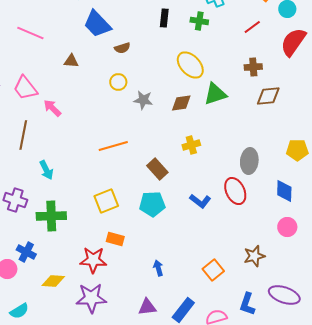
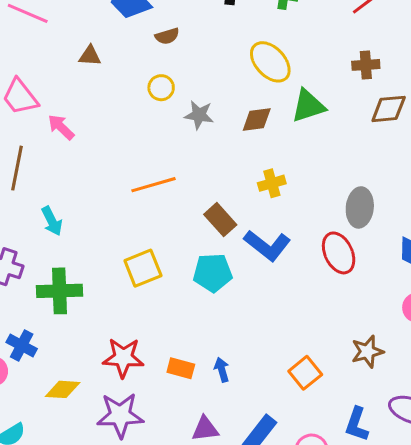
blue L-shape: (200, 201) -> (267, 245), moved, size x1.4
orange rectangle: (115, 239) -> (181, 368), moved

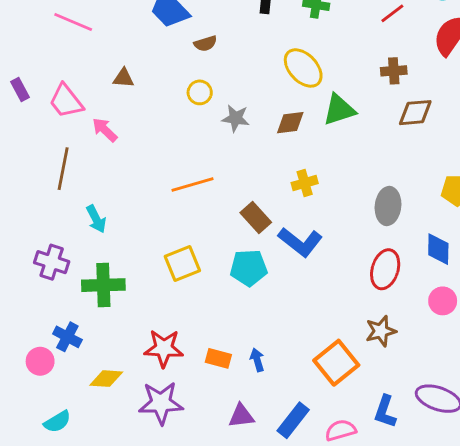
brown triangle: (90, 56) -> (123, 78), moved
red ellipse: (339, 253) -> (385, 269), moved, turned 42
brown star: (367, 352) -> (381, 331), moved
orange square: (305, 373) -> (336, 363), size x1.4

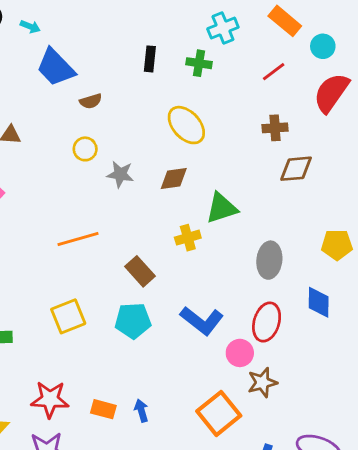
green triangle: (339, 110) -> (222, 208), moved
blue L-shape: (300, 242) -> (202, 321), moved
pink circle: (443, 301) -> (240, 353), moved

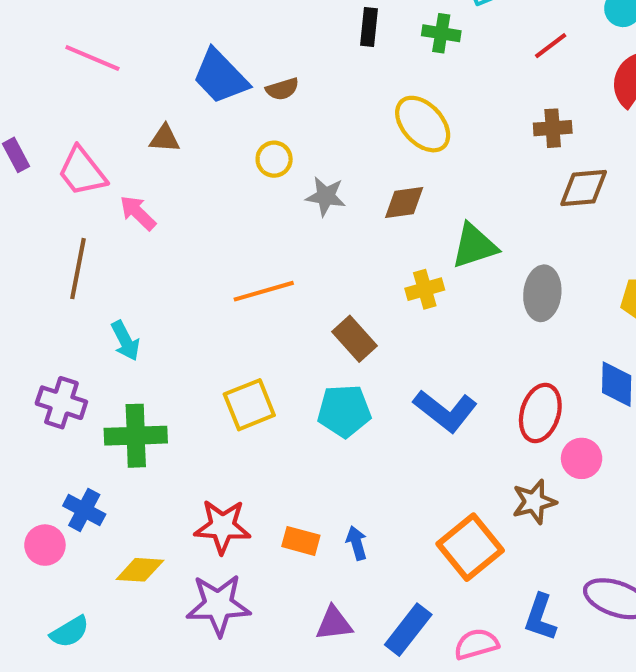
blue trapezoid: (56, 67) -> (220, 77), moved
gray ellipse: (269, 260) -> (542, 293), moved
pink circle: (240, 353) -> (582, 458), moved

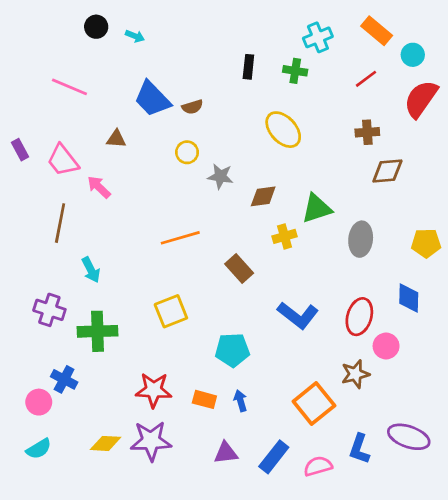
brown diamond: (404, 202) -> (263, 196), moved
cyan pentagon: (344, 411) -> (232, 350), moved
yellow diamond: (140, 570) -> (106, 443), moved
cyan semicircle: (70, 632) -> (39, 449), moved

